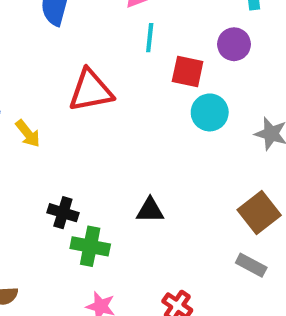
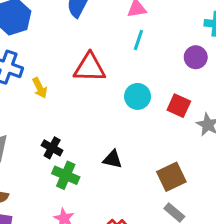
red square: (188, 72) -> (179, 106), moved
cyan circle: (210, 112) -> (138, 96), moved
brown square: (259, 213) -> (171, 177), moved

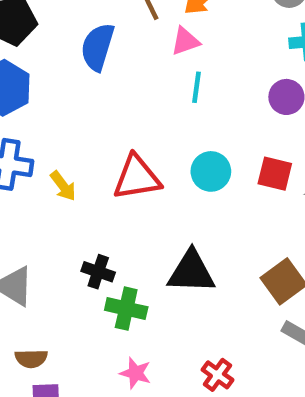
red triangle: (90, 68) -> (137, 178), moved
black triangle: (113, 159) -> (191, 272), size x1.6

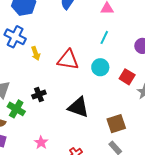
cyan line: (196, 87) -> (104, 37), moved
black cross: (98, 272) -> (39, 94), turned 32
green cross: (126, 309) -> (16, 109), moved

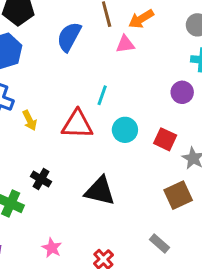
cyan line: (104, 37) -> (102, 95), moved
black cross: (39, 94) -> (41, 179), turned -32
brown square: (116, 124) -> (178, 195), moved

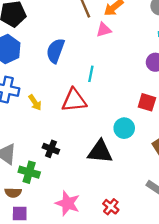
blue semicircle: (69, 37) -> (55, 51), moved
cyan circle: (125, 130) -> (124, 128), moved
pink star: (52, 248) -> (68, 203), size x1.5

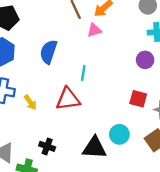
cyan circle: (124, 128) -> (119, 134), moved

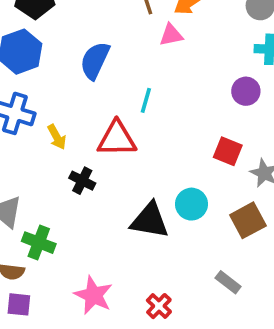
black cross: (47, 146) -> (82, 181), moved

